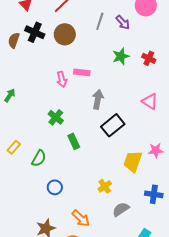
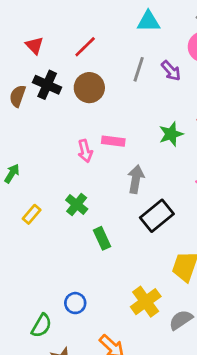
green star: (121, 56) -> (171, 134), moved
yellow rectangle: (14, 147) -> (32, 214), moved
green semicircle: (39, 158) -> (41, 326), moved
yellow cross: (105, 186) -> (146, 302), size x1.5
gray semicircle: (121, 209) -> (181, 320), moved

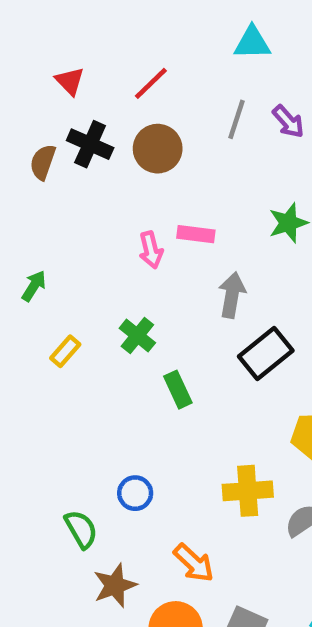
yellow cross: (146, 302) -> (248, 491), turned 32
green semicircle: (41, 326) -> (81, 529), turned -60

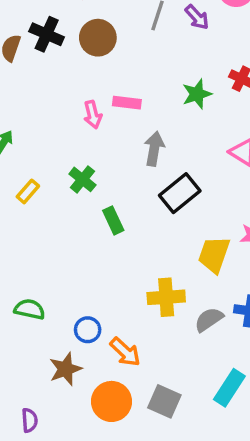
blue circle: (135, 493) -> (88, 330), moved
green semicircle: (81, 529) -> (30, 309), moved, turned -48

